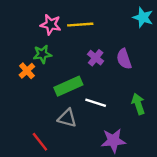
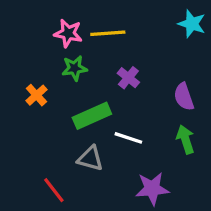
green star: (42, 54) -> (74, 68), moved
purple semicircle: (124, 59) -> (184, 97), moved

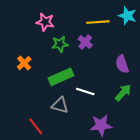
yellow line: (108, 33) -> (98, 22), moved
green star: (74, 68) -> (60, 44), moved
purple cross: (128, 78) -> (85, 42), moved
green arrow: (185, 139) -> (123, 93), turned 60

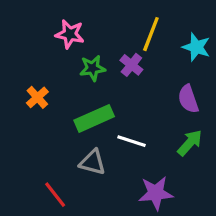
cyan star: (127, 16) -> (196, 47), moved
yellow line: (98, 22) -> (151, 34), turned -65

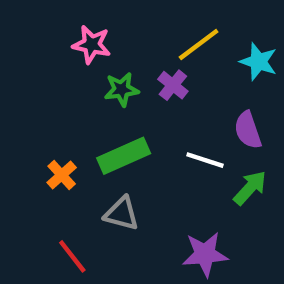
yellow line: (151, 34) -> (199, 45), turned 32
orange cross: (37, 97) -> (62, 175), moved
white line: (131, 141) -> (205, 160), moved

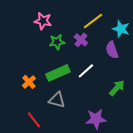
purple semicircle: (248, 130) -> (112, 50), moved
white line: (205, 160) -> (86, 71), moved, turned -60

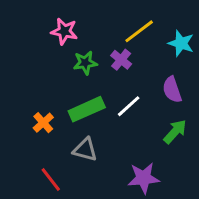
purple semicircle: (112, 50) -> (172, 90), moved

